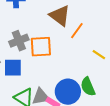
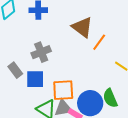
orange square: (41, 47) -> (63, 90), moved

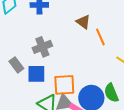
brown triangle: (82, 27) -> (83, 22), size x0.7
orange line: (99, 42) -> (100, 37), turned -60

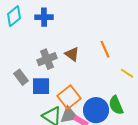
brown triangle: (83, 22) -> (72, 54), moved
orange square: (64, 85) -> (69, 97), turned -35

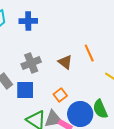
brown triangle: (72, 54) -> (65, 62), moved
orange square: (69, 97) -> (60, 95), moved, size x0.6

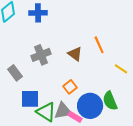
blue square: (25, 90) -> (30, 99), moved

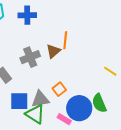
orange line: (99, 45) -> (65, 40), moved, turned 30
brown triangle: (75, 54) -> (53, 51), moved, turned 42
gray triangle: (63, 111) -> (40, 99), moved

